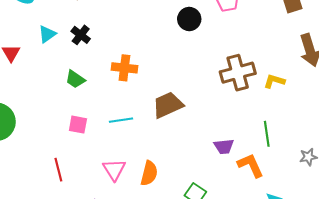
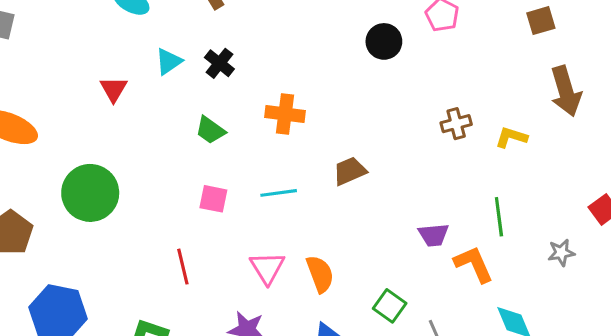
brown cross: (238, 73) -> (456, 124), size x0.6
brown trapezoid: (168, 105) -> (350, 171), size x0.7
orange semicircle: (149, 173) -> (320, 274), turned -35

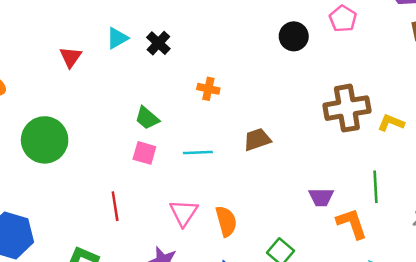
orange cross: (285, 114) -> (208, 89), size x0.7
brown cross: (456, 124) -> (347, 108), size x1.8
green trapezoid: (210, 130) -> (147, 118), moved

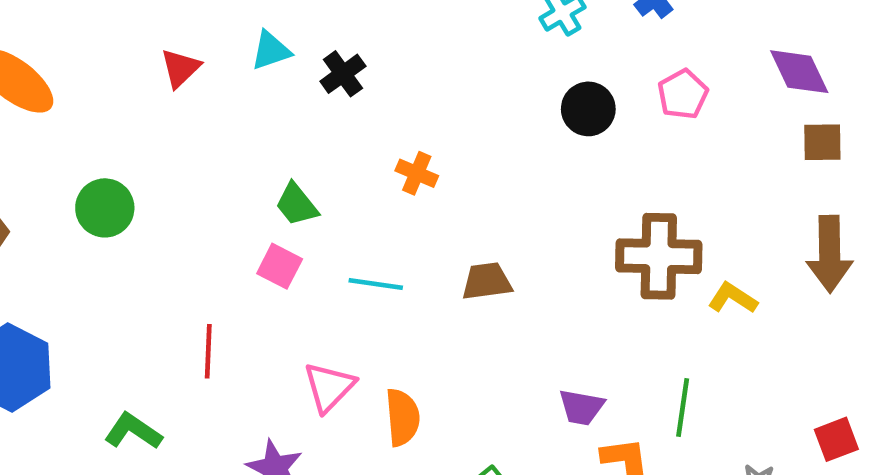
green circle: (45, 140) -> (105, 208), size x0.7

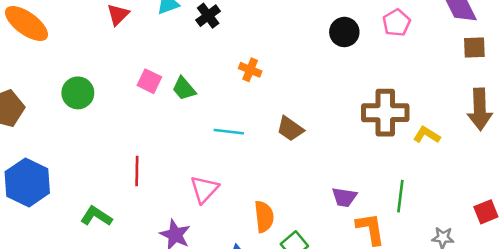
pink square: (280, 266) -> (149, 81), moved
brown trapezoid: (487, 281) -> (290, 129), turned -136
orange semicircle: (402, 417) -> (264, 217), moved

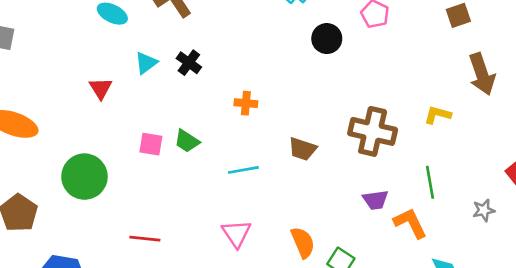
green circle: (78, 93) -> (84, 177), size x1.4
brown cross: (385, 113) -> (373, 131), moved, turned 30
red line: (137, 171) -> (145, 239), moved, turned -68

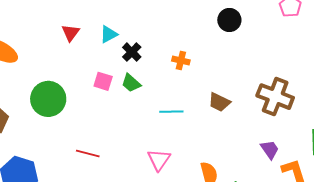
black circle: (327, 39) -> (229, 20), moved
cyan triangle: (146, 63) -> (109, 34), moved
black cross: (189, 63) -> (132, 52), moved
purple trapezoid: (375, 200) -> (270, 150), turned -125

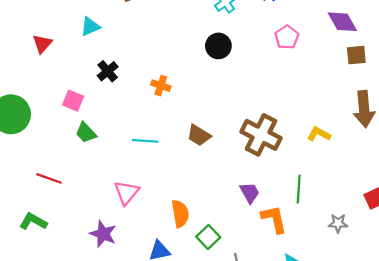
cyan triangle: (109, 34) -> (90, 27), moved
green trapezoid: (131, 83) -> (86, 133), moved

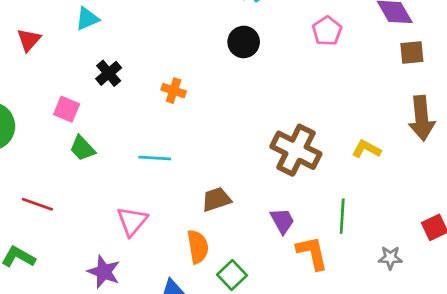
brown trapezoid: (199, 135) -> (216, 199), moved, turned 130

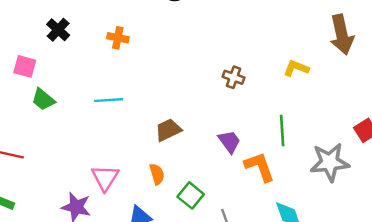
brown cross: (296, 150) -> (234, 77), size x0.5
pink triangle: (132, 221) -> (105, 178), moved
orange semicircle: (198, 247) -> (157, 174), size x0.7
gray star: (390, 258) -> (330, 162), size x1.8

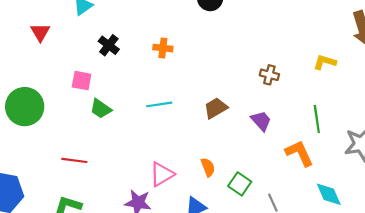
brown trapezoid: (168, 130) -> (216, 108), moved
purple trapezoid: (229, 142) -> (261, 121), moved
pink triangle: (105, 178) -> (162, 174), turned 32

